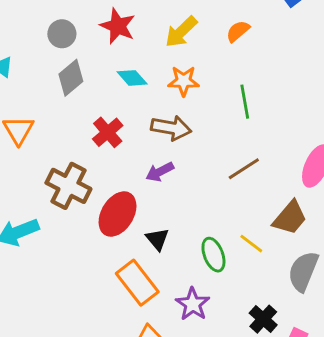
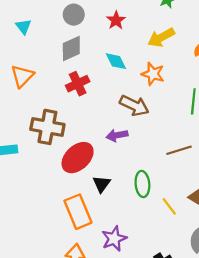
red star: (118, 26) -> (116, 20), size x0.7
red cross: (108, 132) -> (78, 84), moved
brown cross: (68, 186) -> (47, 127), turned -32
green ellipse: (213, 255) -> (142, 184), moved

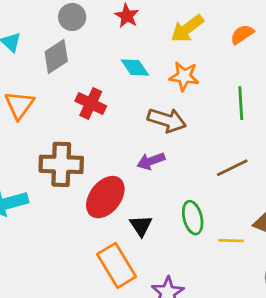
gray diamond: (71, 49) -> (56, 57), moved
red cross: (78, 84) -> (91, 103), turned -30
yellow line: (169, 206) -> (231, 241), turned -42

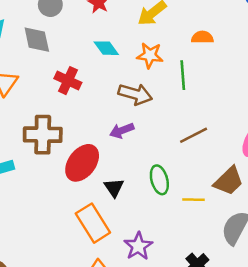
orange semicircle: (242, 34) -> (202, 37), moved, turned 35
gray diamond: (56, 57) -> (37, 40), turned -68
green line: (241, 103) -> (183, 75), moved

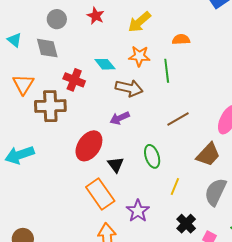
cyan diamond: (106, 48) -> (105, 64), moved
brown cross: (43, 135) -> (50, 106), moved
yellow line: (193, 200) -> (175, 187), moved, turned -66

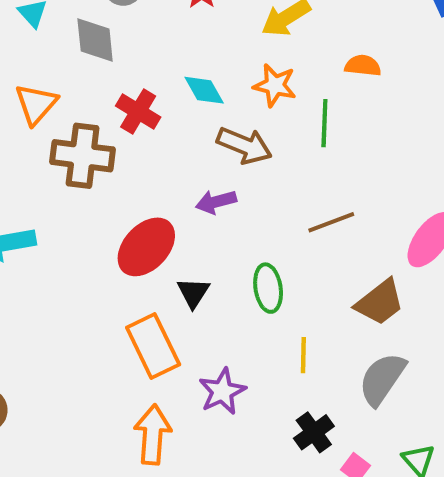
yellow line: (175, 187) -> (303, 355), turned -30

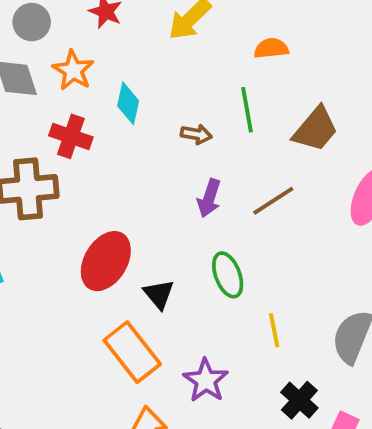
orange star: (275, 85) -> (73, 70), moved, turned 30
cyan diamond: (204, 90) -> (128, 103), turned 54
brown arrow: (244, 145) -> (196, 134), moved, size x0.6
purple arrow: (216, 202) -> (209, 198), moved, turned -45
brown trapezoid: (380, 302) -> (315, 129), moved

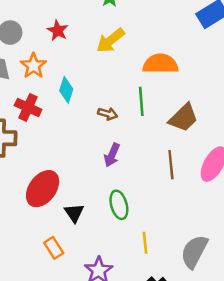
orange semicircle: (271, 48) -> (160, 64), size x1.6
brown line: (273, 201) -> (171, 165), moved, turned -68
orange rectangle: (132, 352) -> (54, 248), size x0.6

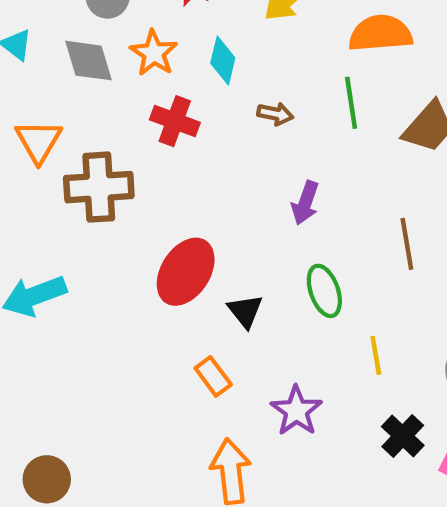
cyan diamond: (66, 90) -> (223, 60), moved
red cross: (28, 107) -> (175, 121), moved
brown arrow: (108, 114) -> (275, 114), moved
brown line: (171, 165) -> (407, 244), moved

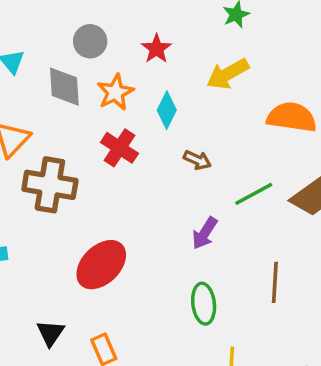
green line: (351, 103) -> (254, 194), moved, turned 57
black triangle: (245, 311) -> (51, 333), moved

